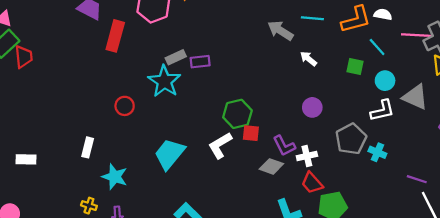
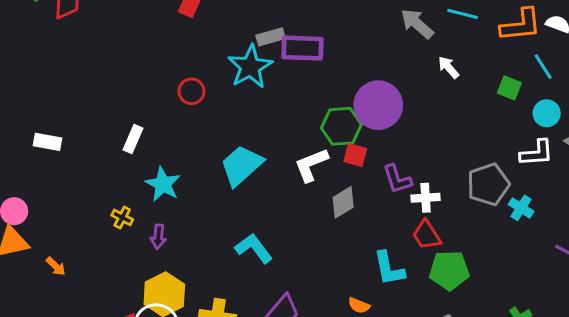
purple rectangle: (200, 62) -> (302, 48), size x1.5
purple circle: (312, 107) -> (378, 105), moved, size x1.8
gray diamond: (271, 166) -> (343, 202), moved, turned -60

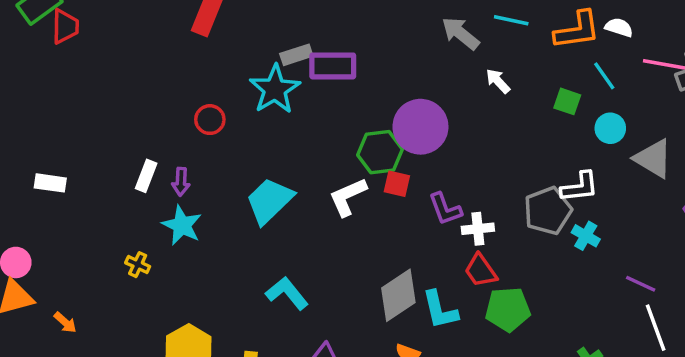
white L-shape: (537, 153) -> (580, 187), moved
gray diamond: (343, 202) -> (398, 295), moved, size x1.4
purple arrow: (158, 237) -> (181, 182), moved

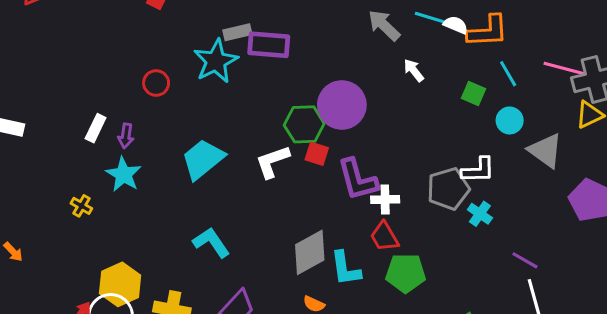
white semicircle: (619, 27) -> (456, 25), moved
purple L-shape: (445, 209) -> (358, 180), size x1.4

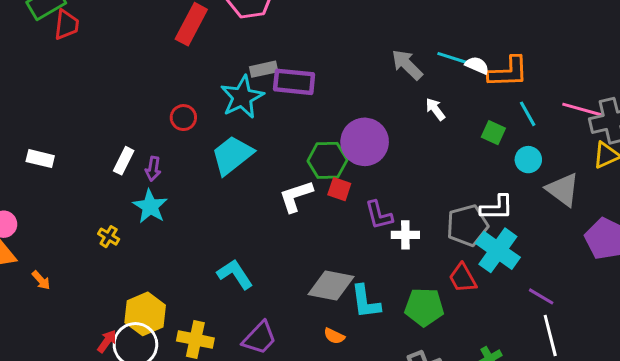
cyan trapezoid: (203, 159) -> (232, 155), moved
purple L-shape: (358, 180) -> (379, 215), size x0.7
cyan cross: (480, 214) -> (498, 250), size x1.8
red trapezoid: (384, 237) -> (463, 278), moved
gray diamond: (310, 252) -> (331, 285), turned 39

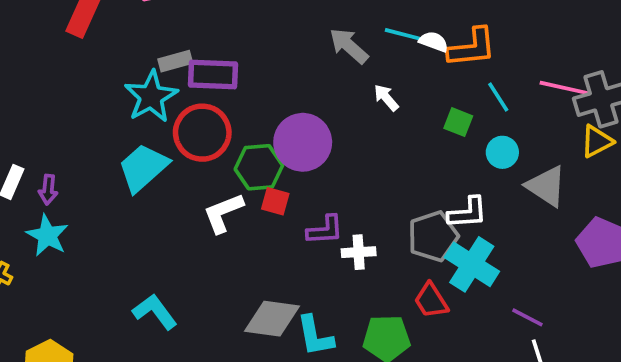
red circle: (183, 118) -> (202, 133), moved, size x1.8
purple L-shape: (379, 215) -> (325, 230), turned -76

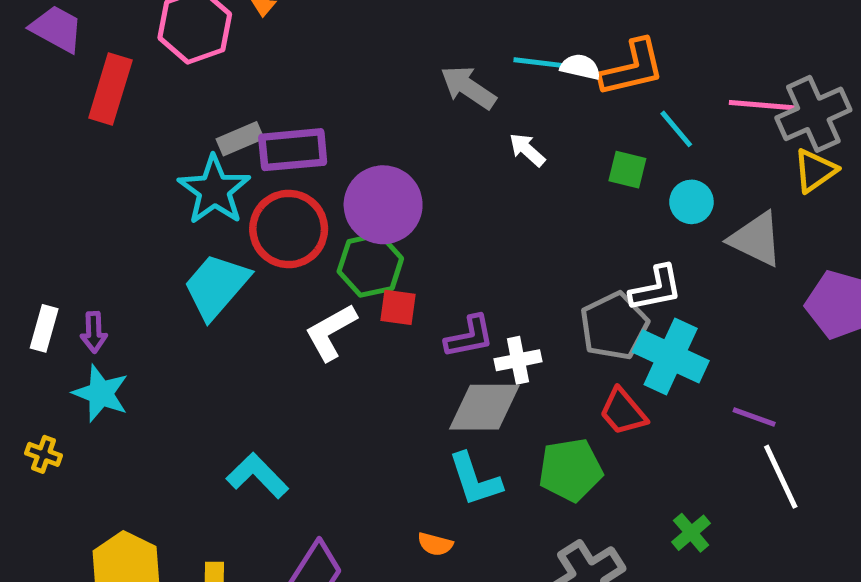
purple circle: (303, 142) -> (383, 205), moved
gray diamond: (272, 319) -> (484, 407), moved

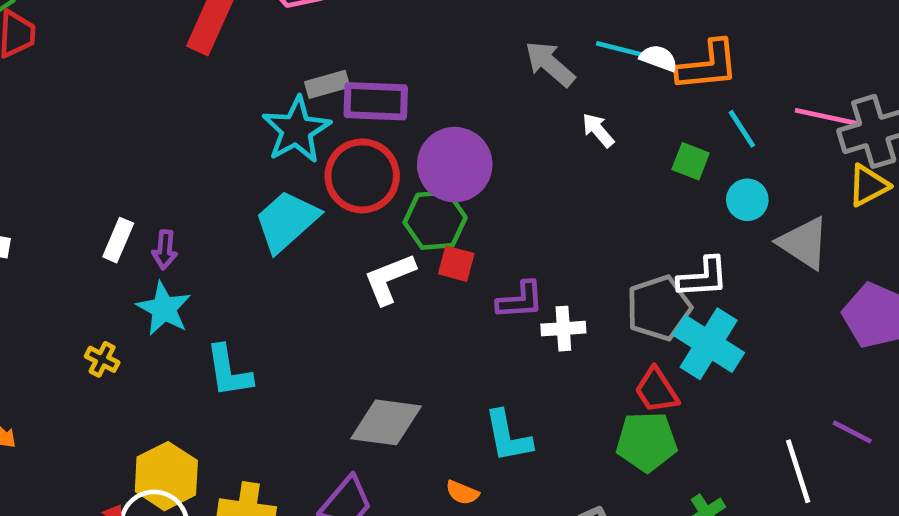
gray diamond: (484, 407) -> (386, 422), moved
purple line: (754, 417) -> (852, 432), moved
green pentagon: (570, 470) -> (647, 442), moved
cyan L-shape: (257, 476) -> (229, 371), moved, turned -152

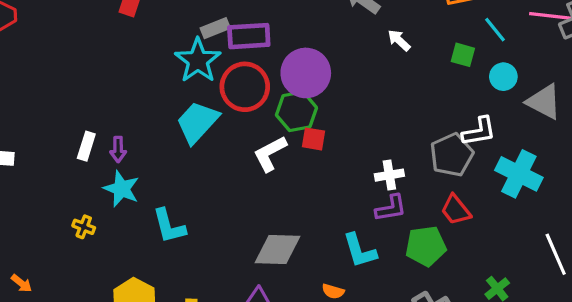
purple L-shape: (520, 300) -> (391, 208), moved
cyan cross: (709, 344) -> (519, 174), moved
green pentagon: (647, 442) -> (426, 246), moved

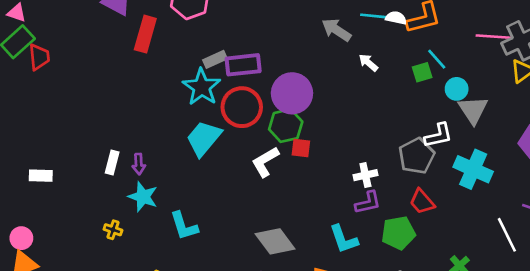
cyan line: (495, 30) -> (437, 59), moved
green square: (463, 55) -> (422, 72), turned -30
gray triangle: (544, 102) -> (473, 110), moved, turned 32
gray diamond: (277, 250) -> (275, 241), turned 54

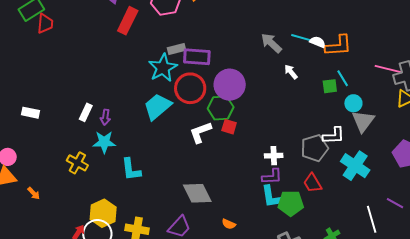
cyan star: (143, 197) -> (104, 142), turned -30
yellow cross: (113, 230) -> (77, 163), size x1.5
cyan L-shape: (344, 239) -> (271, 197), moved

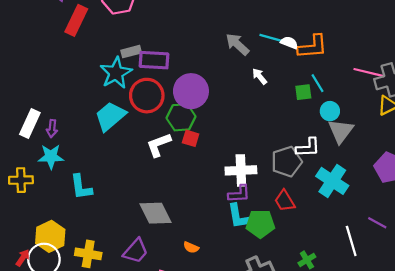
white rectangle: (86, 112) -> (30, 123), size x1.4
white cross: (274, 156) -> (241, 170), size x1.5
yellow cross: (77, 163) -> (21, 180), turned -30

